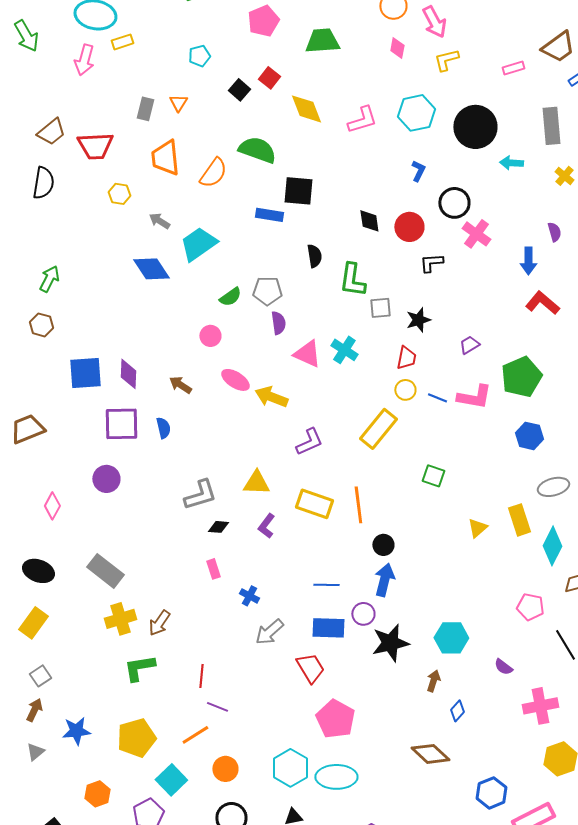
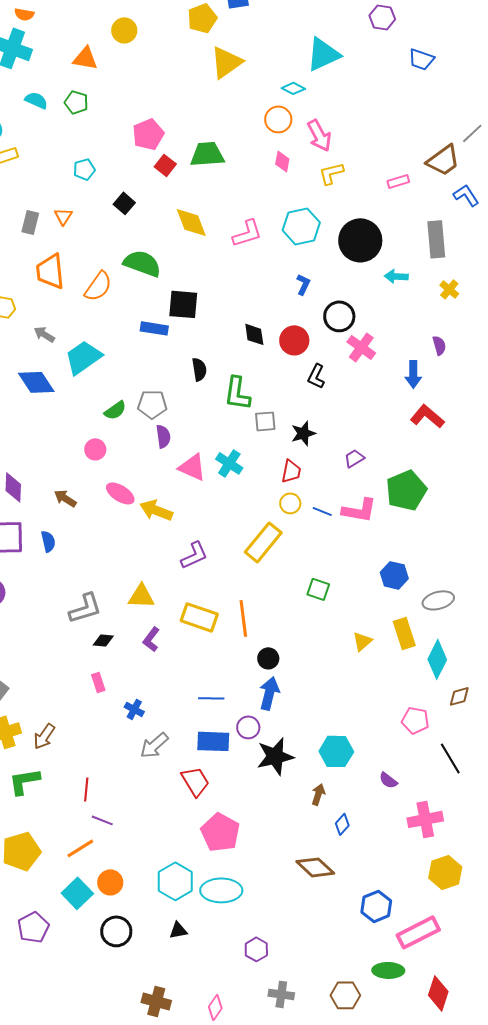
red square: (269, 78) -> (165, 165), moved
black L-shape: (431, 263) -> (316, 376), turned -60
blue hexagon: (529, 436) -> (394, 575), moved
cyan square: (171, 780) -> (77, 893), moved

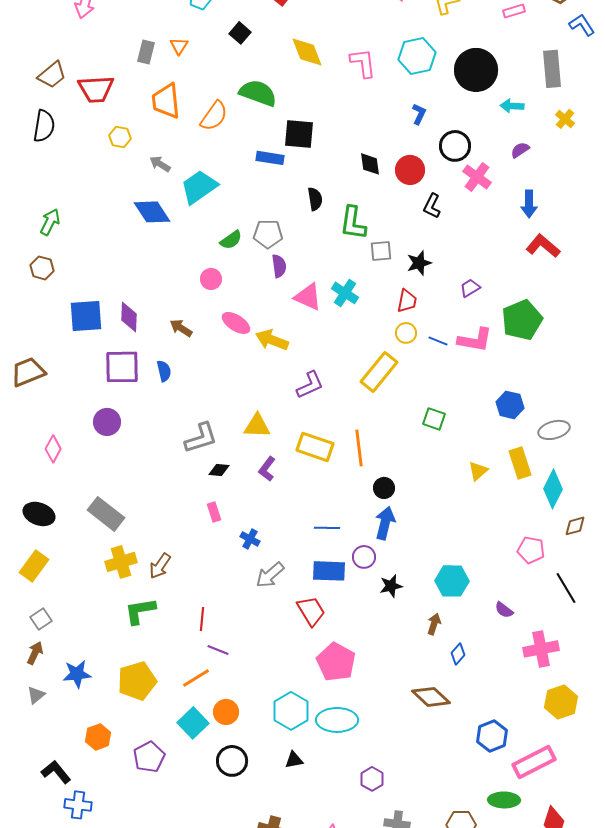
pink L-shape: (247, 233) -> (363, 63), turned -80
purple semicircle: (439, 345) -> (520, 150), moved, turned -108
black star: (275, 756) -> (391, 586), size x0.6

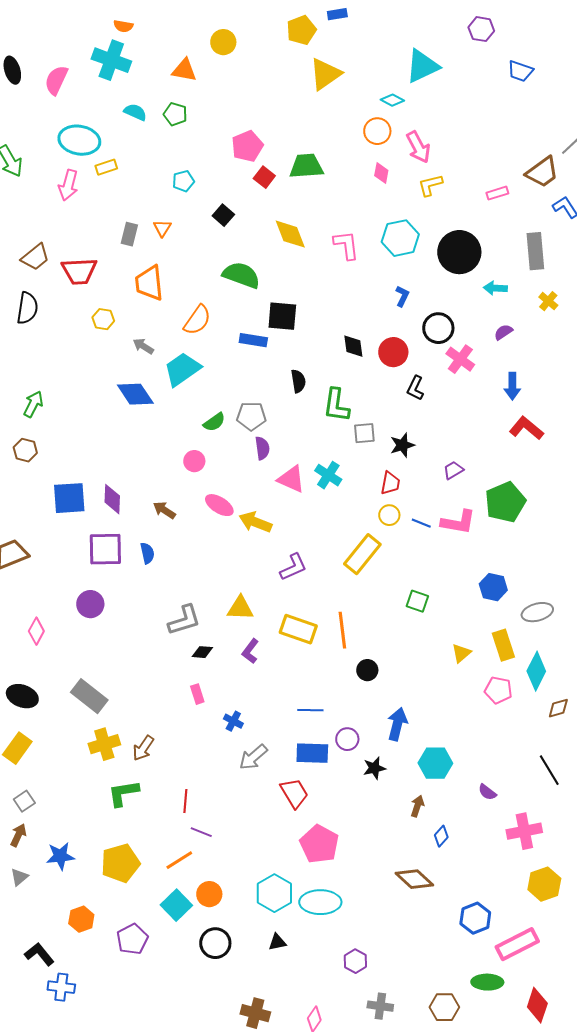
orange semicircle: (214, 116) -> (197, 320), moved
blue arrow: (385, 523) -> (397, 724), moved
pink pentagon: (531, 550) -> (498, 690), moved

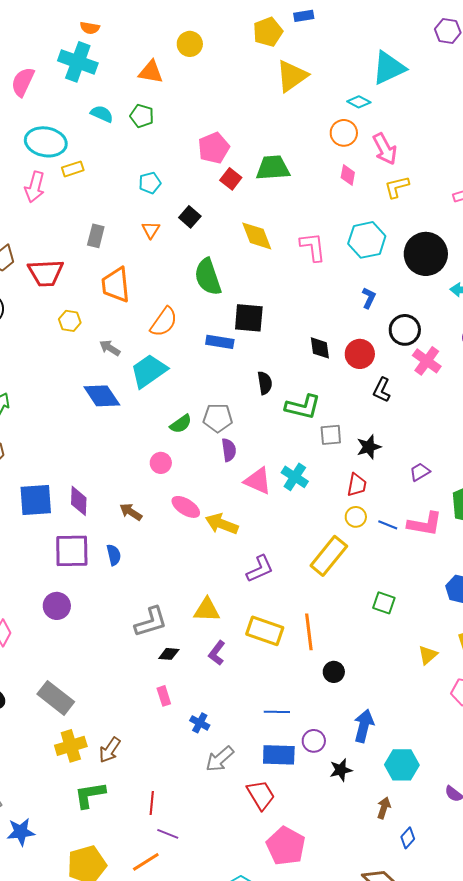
orange triangle: (162, 228) -> (151, 230), moved
green semicircle: (241, 275) -> (208, 277), turned -129
green L-shape: (336, 405) -> (303, 407), turned -84
blue star: (60, 856) -> (21, 832), moved

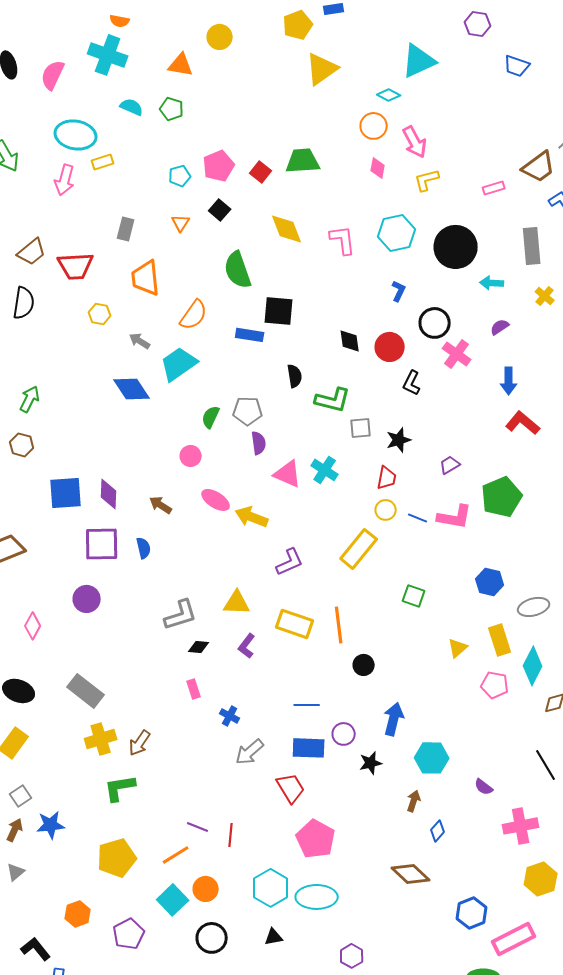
pink pentagon: (214, 148) -> (219, 166), moved
green semicircle: (181, 424) -> (211, 417), turned 150
red line: (152, 803) -> (231, 835), moved

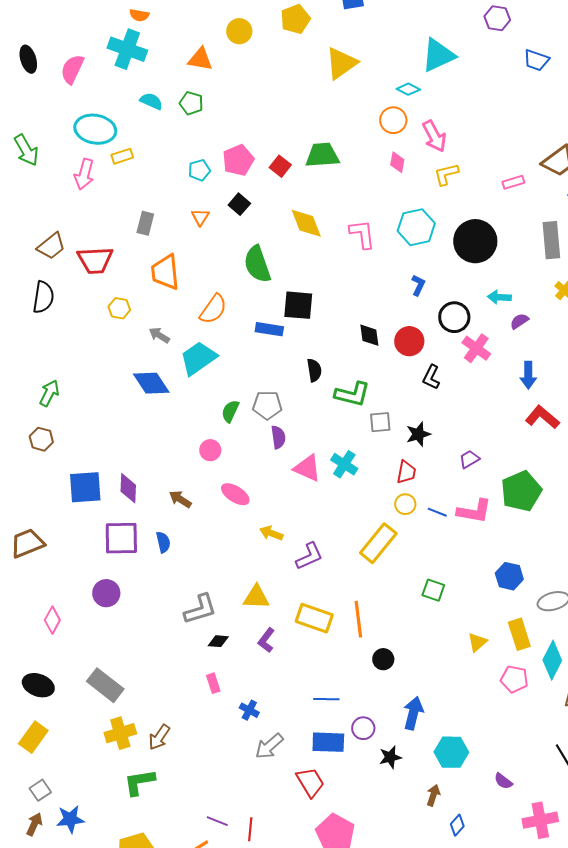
yellow pentagon: (298, 25) -> (295, 19), moved
cyan arrow: (492, 283) -> (499, 297), moved
yellow arrow: (252, 517) -> (271, 533), moved, size x0.7

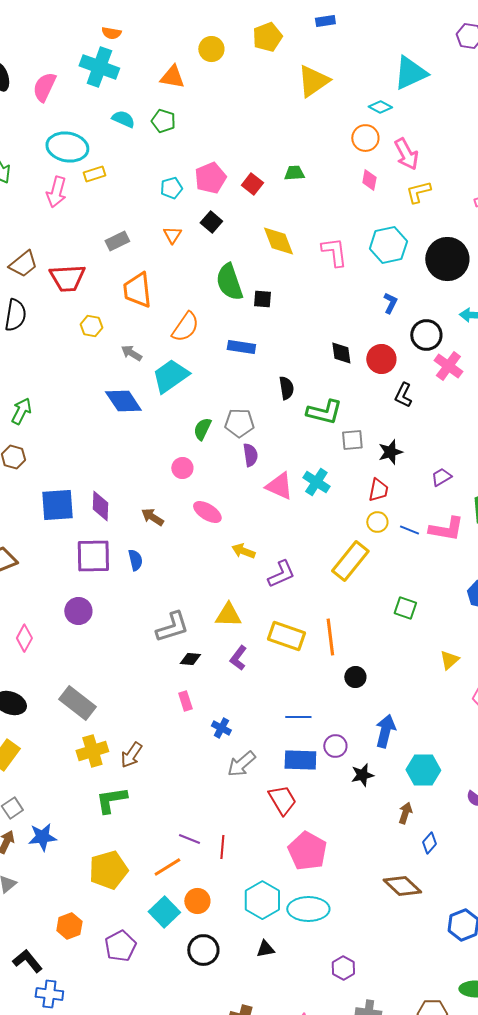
green trapezoid: (322, 155) -> (294, 173), size x0.6
gray rectangle: (145, 223) -> (117, 241), turned 50
black square: (298, 305) -> (262, 299), moved, size x0.6

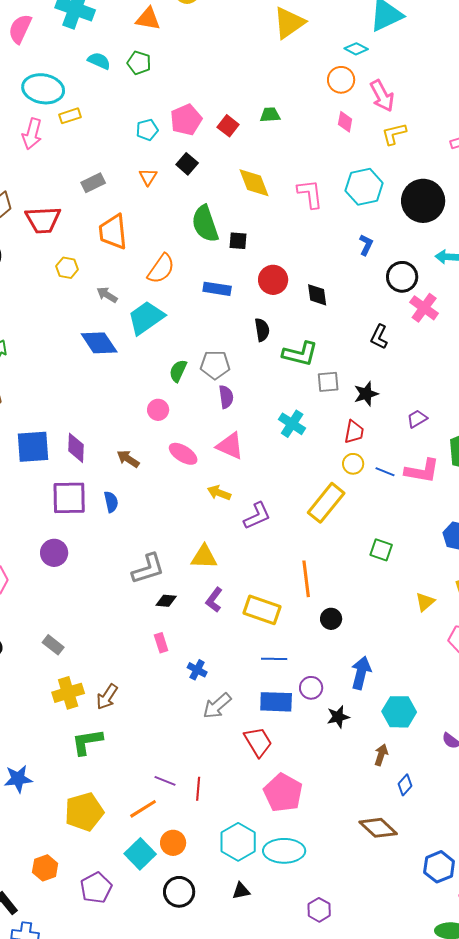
red circle: (381, 359) -> (273, 280), moved
pink triangle: (279, 486) -> (230, 446), moved
yellow rectangle: (286, 636) -> (262, 610), moved
gray rectangle: (77, 703) -> (53, 645), size x0.6

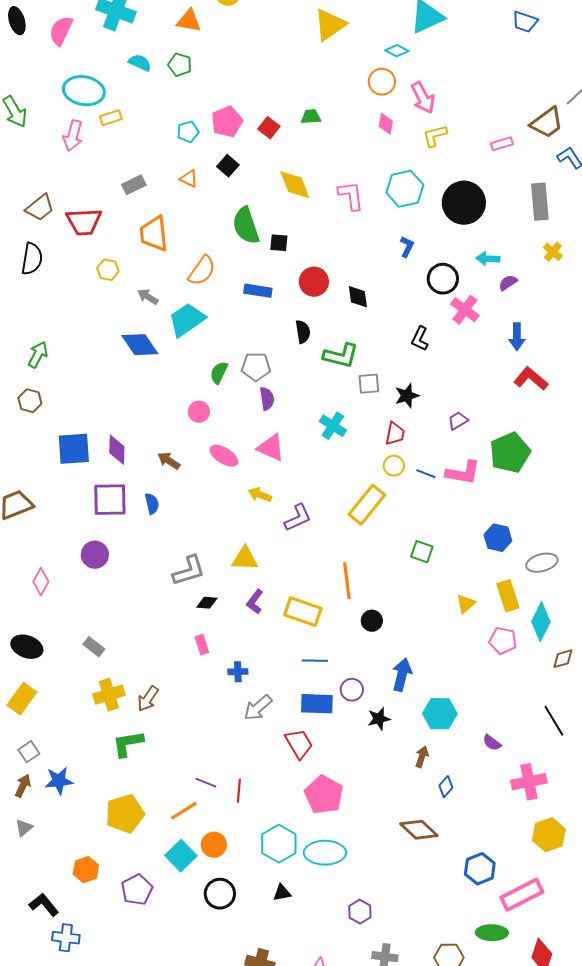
orange triangle: (148, 177) -> (189, 179), turned -36
blue cross: (197, 670) -> (238, 672), turned -30

